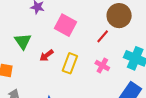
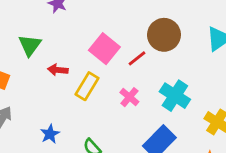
pink square: (66, 25) -> (104, 49), moved
red arrow: (47, 55) -> (58, 70), turned 32

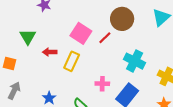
pink cross: (129, 97) -> (102, 84), moved, turned -32

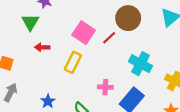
green triangle: (28, 37) -> (30, 22), moved
red arrow: (50, 52) -> (42, 47), moved

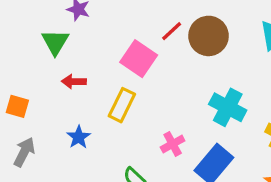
red line: (109, 38) -> (172, 31), moved
pink cross: (105, 87) -> (173, 144), turned -32
blue star: (48, 101) -> (79, 137), moved

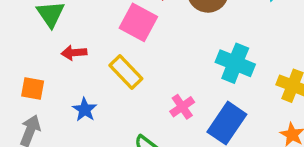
yellow rectangle: (122, 105) -> (126, 72), turned -64
orange square: (17, 106) -> (33, 89), moved

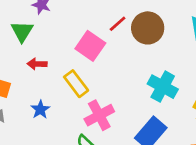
pink cross: (182, 107) -> (99, 115), moved, size x1.5

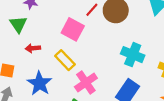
blue star: (40, 110) -> (40, 83), size x1.6

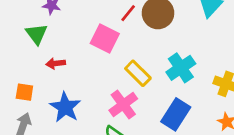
cyan cross: (133, 55) -> (181, 68), turned 35
yellow rectangle: (65, 60) -> (138, 73), moved

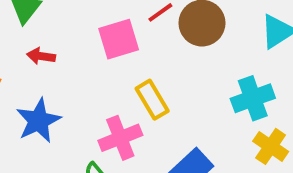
pink square: (105, 38) -> (119, 39), turned 32
cyan cross: (181, 68) -> (253, 98), moved

